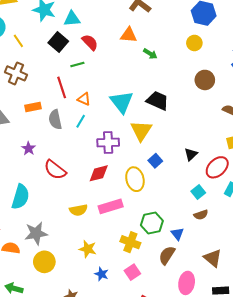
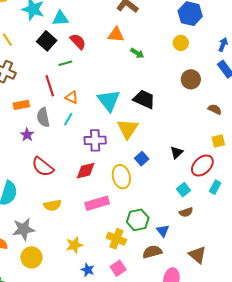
purple star: (29, 149) -> (27, 135), moved
yellow semicircle: (78, 210) -> (52, 205), moved
yellow star: (88, 249) -> (74, 245), turned -30
brown semicircle: (167, 255) -> (152, 252), turned 42

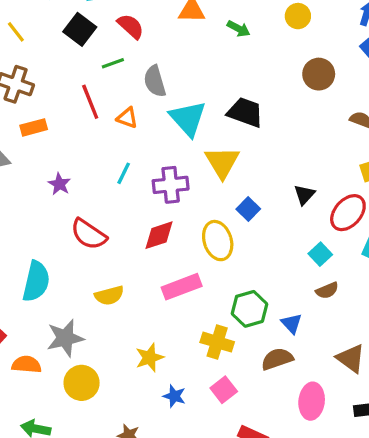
green arrow: (137, 53) -> (239, 29), moved
orange rectangle: (21, 105) -> (34, 127), moved
gray semicircle: (43, 117) -> (155, 81), moved
cyan line: (68, 119) -> (124, 173), moved

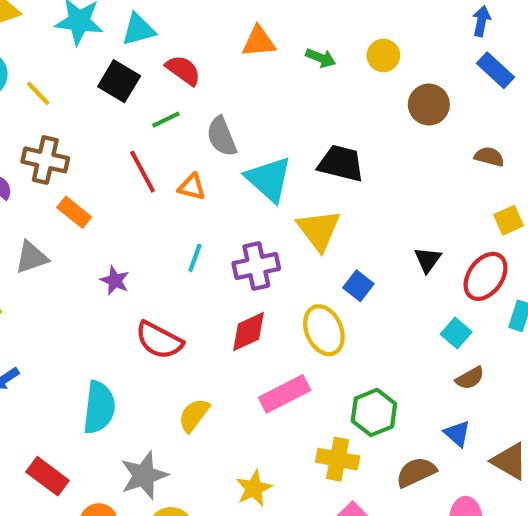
yellow circle: (298, 16) -> (383, 55), moved
orange rectangle: (34, 127) -> (74, 212), turned 60
yellow semicircle: (109, 296) -> (194, 415), turned 148
blue triangle: (292, 323) -> (457, 434), moved

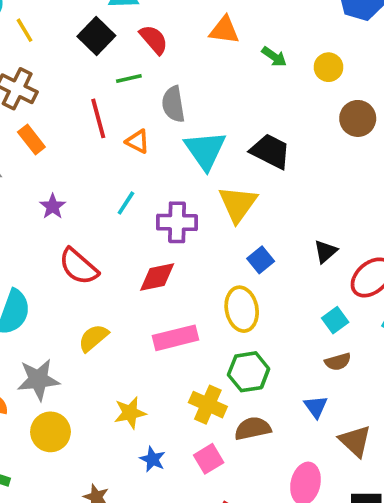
yellow ellipse: (324, 330) -> (242, 309), moved
brown semicircle: (416, 472) -> (253, 428), moved

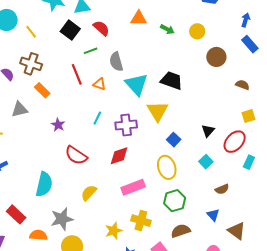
cyan square: (335, 320) -> (206, 162), moved
yellow cross: (208, 405) -> (141, 221), moved

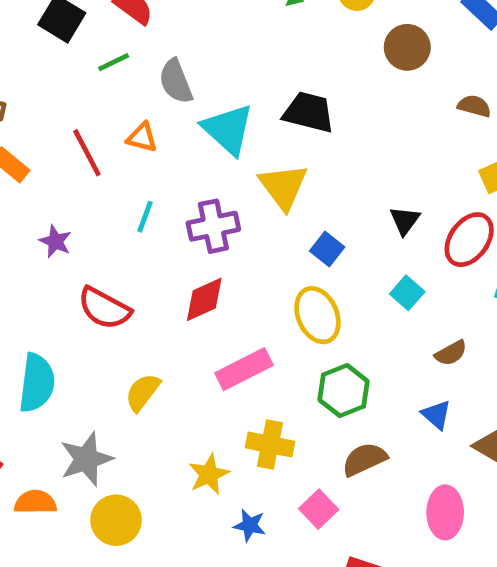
red line: (77, 74) -> (87, 153), moved

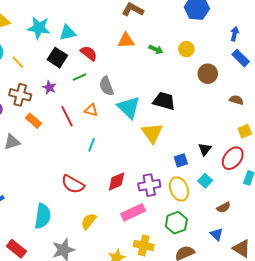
purple cross: (213, 226) -> (149, 185), moved
purple star: (55, 241) -> (49, 87), moved
blue square: (327, 249) -> (181, 160), moved, turned 32
yellow ellipse: (317, 315) -> (179, 189), moved

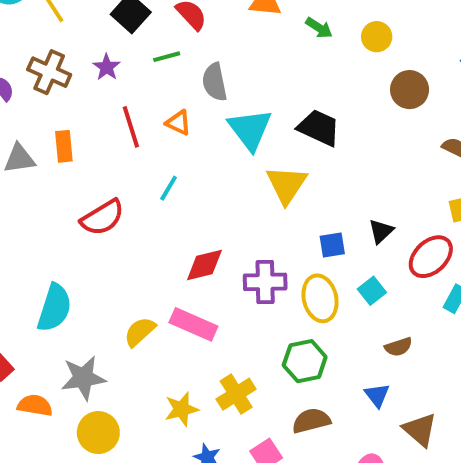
orange rectangle: (34, 121) -> (64, 146), moved, turned 35
red semicircle: (73, 184) -> (102, 218), moved, turned -70
pink rectangle: (133, 212) -> (193, 324), moved, turned 40
yellow cross: (144, 245) -> (236, 394), turned 36

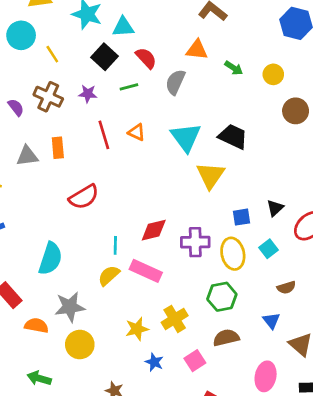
purple star: (107, 67) -> (88, 94), turned -30
gray semicircle: (215, 82) -> (175, 82), moved, turned 35
cyan line: (169, 188) -> (115, 245), moved, turned -30

